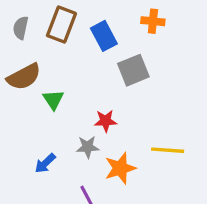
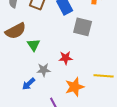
gray square: (133, 70) -> (83, 27), turned 36
gray star: (88, 147) -> (44, 70), moved

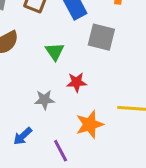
green triangle: (34, 45) -> (55, 52), moved
blue arrow: (29, 84) -> (23, 136), moved

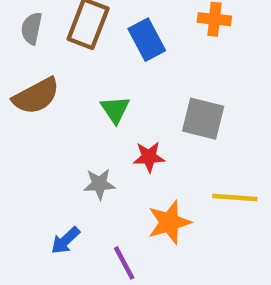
gray square: (101, 37) -> (203, 119), moved

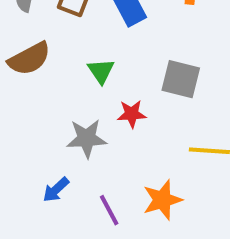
gray star: (99, 184) -> (87, 138), size x1.4
orange star: (169, 222) -> (162, 200), moved

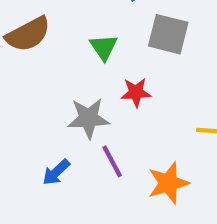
gray square: (181, 79) -> (168, 34), moved
purple line: (109, 210) -> (112, 161), moved

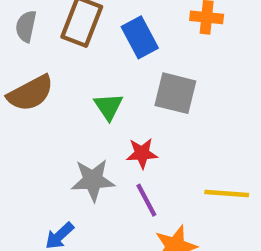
purple line: (112, 161) -> (146, 200), moved

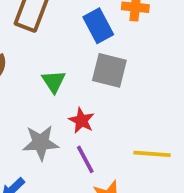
blue rectangle: (140, 37) -> (98, 26), moved
red star: (142, 153) -> (81, 120), turned 30

